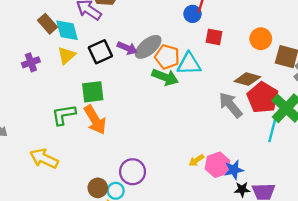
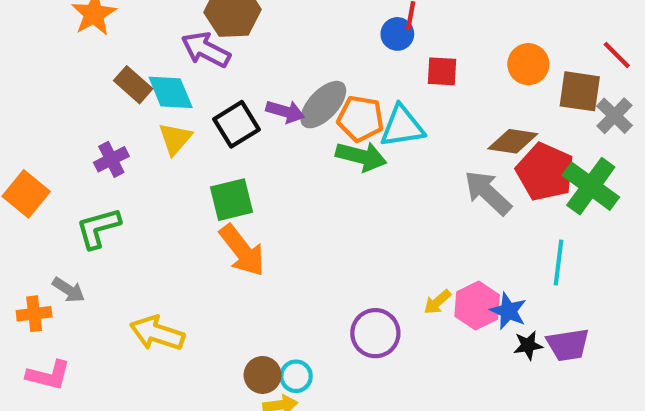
green L-shape: (64, 115) -> (98, 228), moved
cyan line: (272, 130) -> (558, 263), moved
blue star: (234, 170) -> (508, 311), turned -30
purple circle: (133, 172) -> (375, 333), moved

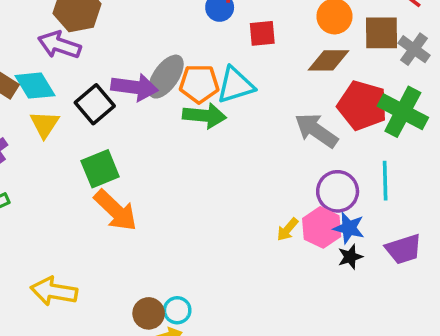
purple arrow: (285, 111) -> (134, 87), size x1.4
brown diamond: (513, 141) -> (328, 60), moved
purple circle: (375, 333) -> (338, 191), moved
black star: (528, 345) -> (350, 257), moved

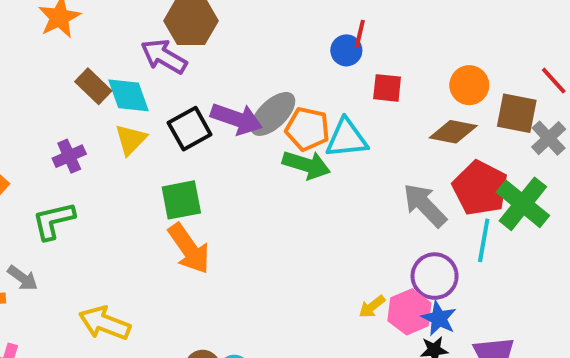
cyan line: (385, 181) -> (484, 240), moved

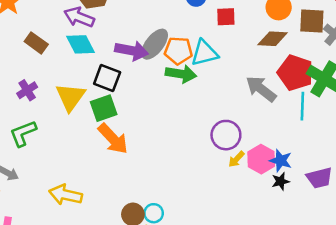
cyan diamond: (128, 95) -> (80, 44), moved
black square: (190, 129) -> (107, 78), moved, turned -32
yellow triangle: (131, 140) -> (70, 97), moved, size x1.4
purple circle: (435, 276) -> (226, 135), moved

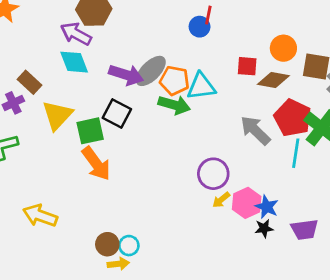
red square: (226, 17) -> (247, 66), moved
brown rectangle: (36, 43) -> (30, 82), moved
black square: (107, 78) -> (117, 114), moved

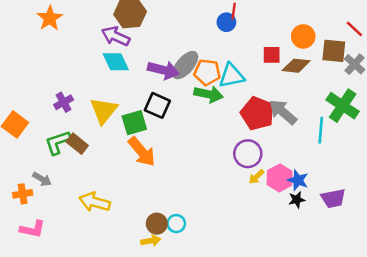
brown rectangle: (30, 82) -> (77, 144), moved
red pentagon: (293, 118) -> (257, 113), moved
yellow arrow: (118, 264) -> (151, 241), moved

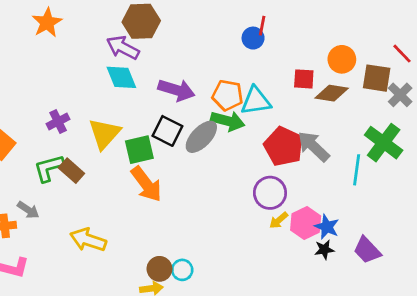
gray ellipse: (185, 65) -> (201, 137), moved
purple trapezoid: (333, 198) -> (367, 250), turned 55

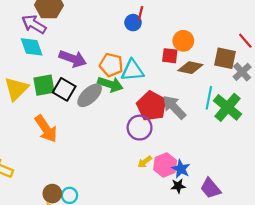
orange circle: (342, 59) -> (183, 41), moved
green square: (139, 150) -> (44, 85), moved
cyan line: (357, 170) -> (209, 98), moved
purple circle: (270, 193) -> (140, 128), moved

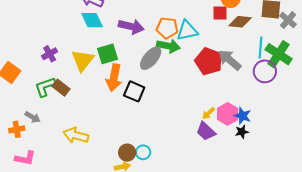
black square: (64, 89) -> (134, 91), moved
purple circle: (140, 128) -> (265, 71), moved
orange arrow: (46, 129) -> (114, 78), moved, turned 52
purple trapezoid: (210, 188) -> (206, 131), moved

